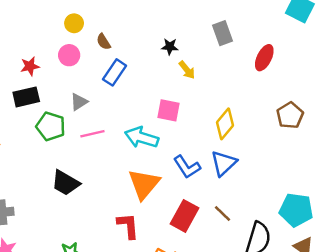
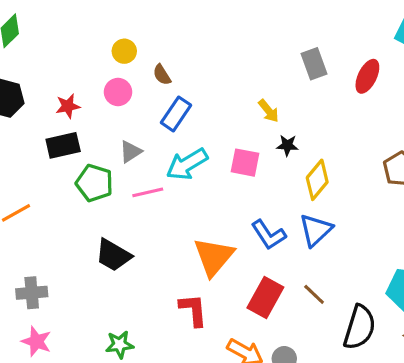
black star: (170, 47) -> (287, 145), moved
red ellipse: (264, 58) -> (367, 76), moved
cyan arrow: (142, 137) -> (187, 164), moved, turned -48

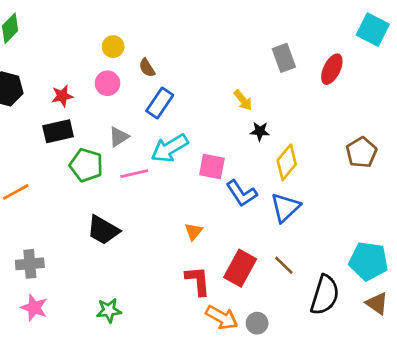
pink square: (245, 163) -> (212, 167), moved
blue L-shape: (269, 235) -> (242, 193), moved
orange triangle: (214, 257) -> (194, 231), size x0.5
red L-shape: (193, 310) -> (198, 281), moved

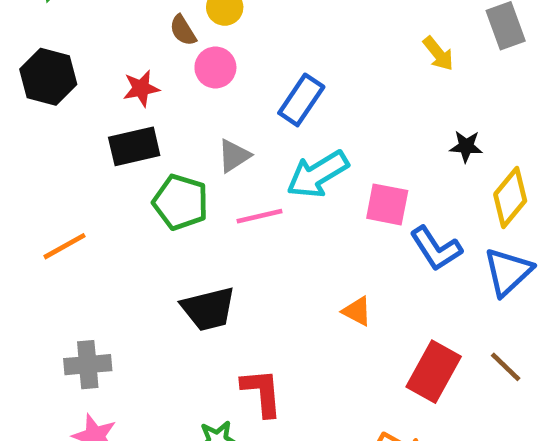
brown semicircle: (147, 68) -> (183, 30), moved
yellow arrow: (243, 100) -> (438, 54), moved
black trapezoid: (103, 230) -> (208, 309), turned -44
orange triangle: (194, 231) -> (357, 311), turned -42
red L-shape: (198, 281) -> (262, 392), moved

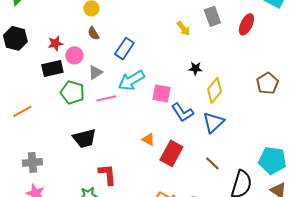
brown semicircle: (183, 30) -> (93, 33), moved
pink circle: (215, 67) -> (74, 55), moved
red rectangle: (434, 372) -> (171, 153), moved

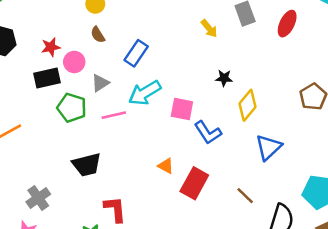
blue triangle: (213, 122) -> (269, 147), moved
gray cross: (32, 162) -> (38, 198), moved, turned -30

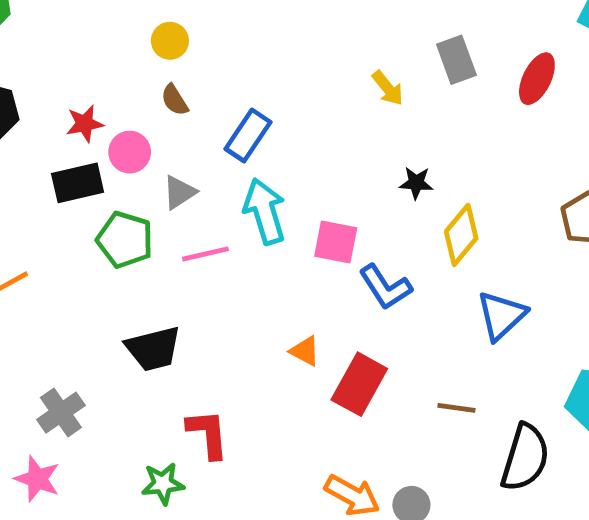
cyan arrow: (145, 93) -> (265, 211), turned 104
brown line: (245, 196) -> (456, 408), turned -36

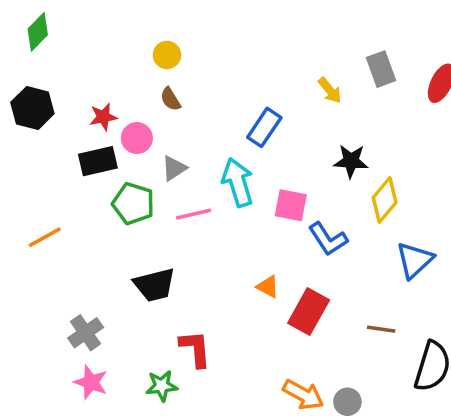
blue rectangle: (248, 135) -> (264, 127), moved
black star: (416, 183) -> (351, 161), size x1.4
pink star: (37, 479) -> (91, 382), moved

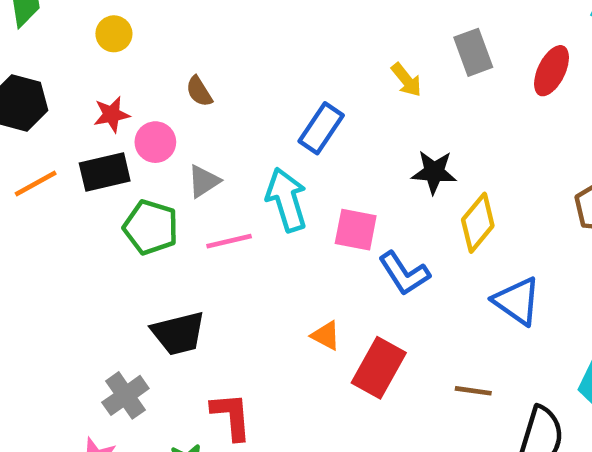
yellow circle: (167, 55) -> (114, 34), moved
orange line: (45, 237) -> (36, 184), moved
blue triangle: (415, 260) -> (517, 301), turned -42
gray cross: (86, 333) -> (125, 395), moved

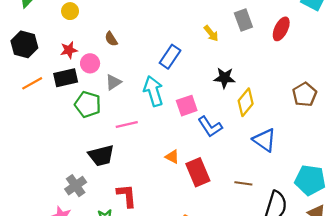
pink square: (356, 230) -> (187, 106), turned -30
pink line: (229, 241) -> (127, 124), moved
red rectangle: (379, 368) -> (198, 172), turned -52

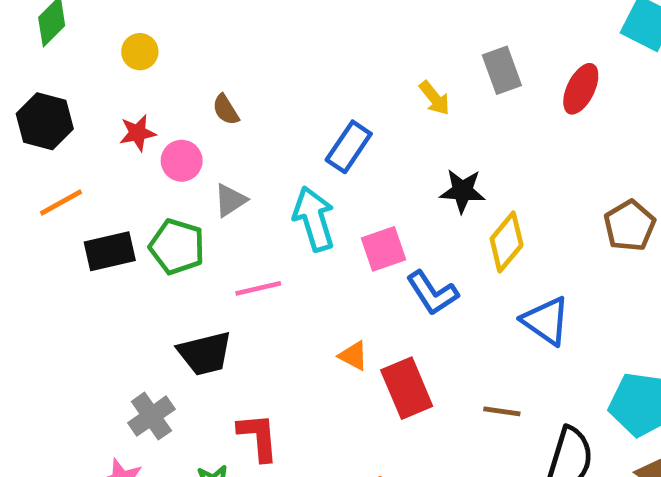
black rectangle: (66, 78) -> (110, 251), moved

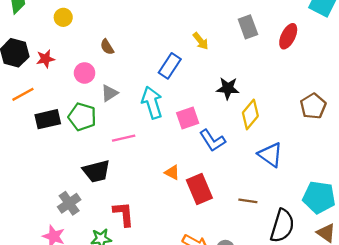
yellow arrow: (435, 98) -> (201, 41), moved
red star: (138, 133) -> (45, 59), moved

